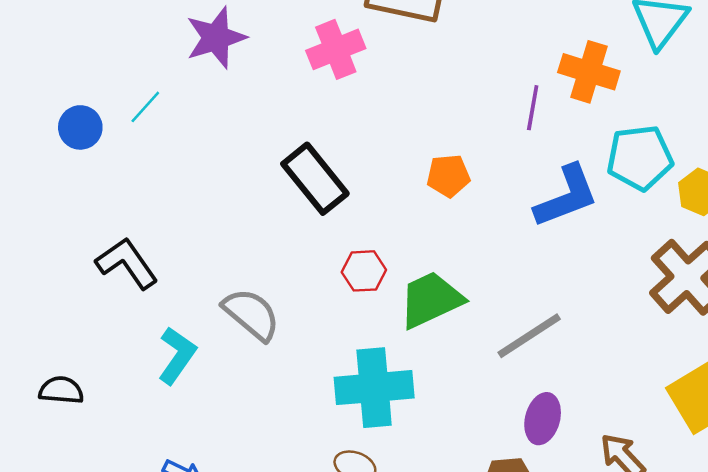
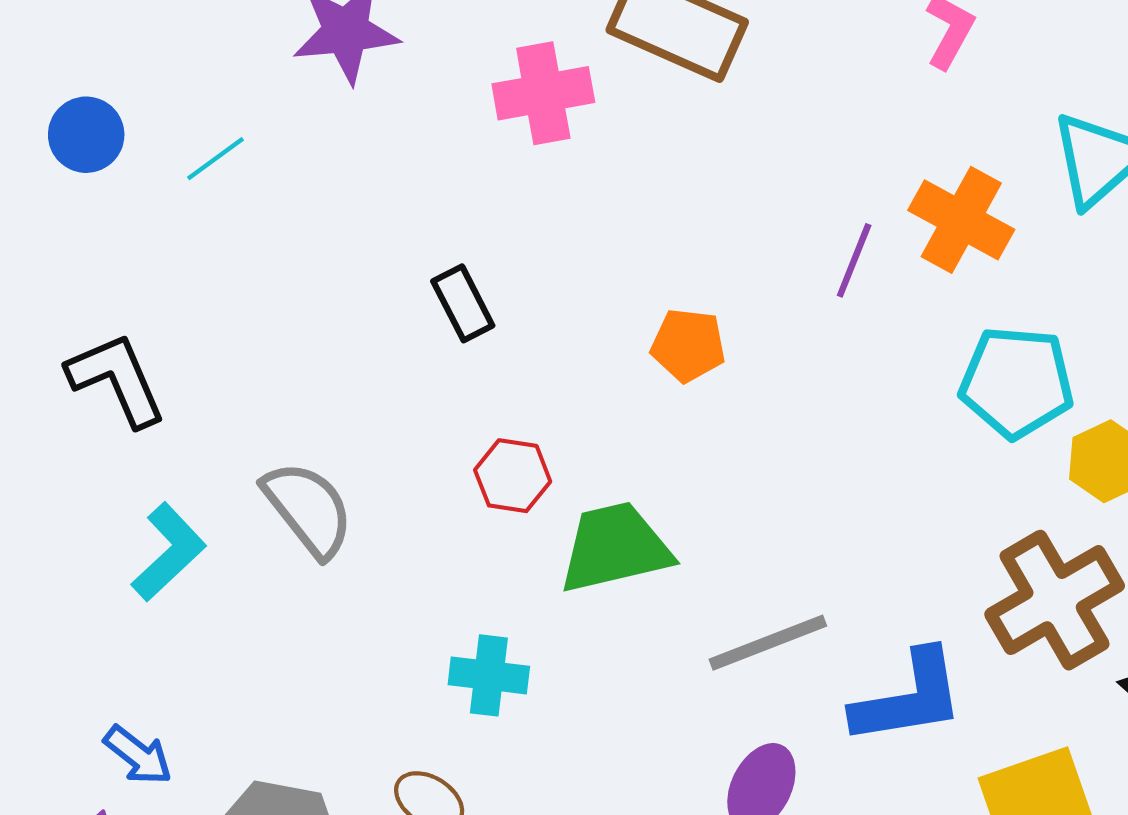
cyan line: (145, 107) -> (216, 159), moved
black rectangle: (315, 179) -> (463, 303), size x0.6
blue L-shape: (566, 196) -> (909, 698), moved
cyan cross: (374, 388) -> (489, 675), size x0.6

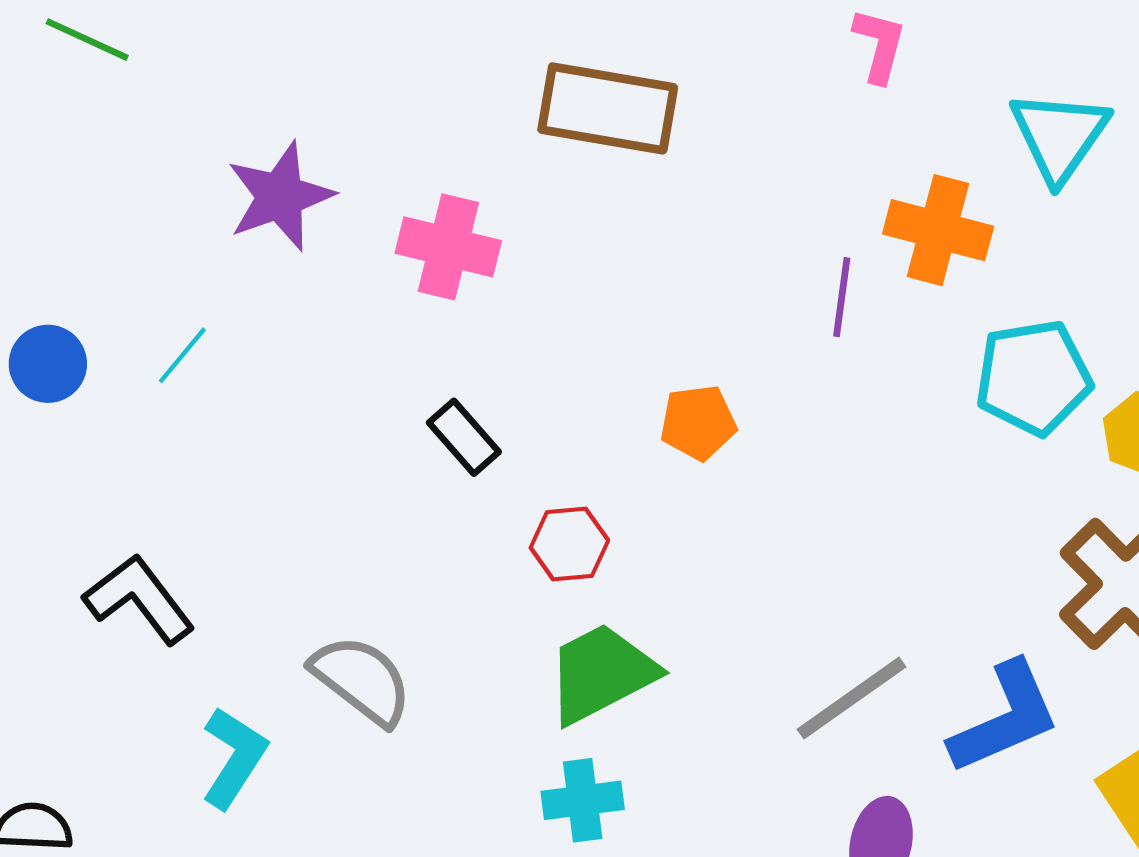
pink cross: (543, 93) -> (448, 247), moved, turned 38
red hexagon: (513, 476) -> (569, 544), moved
green trapezoid: (615, 548) -> (601, 673), moved

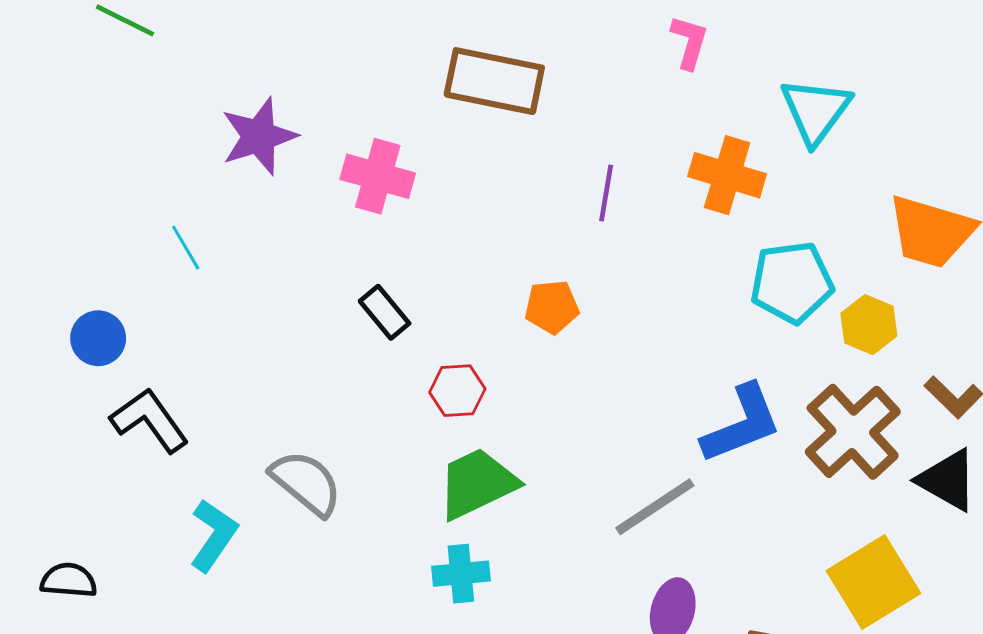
purple line: (842, 297) -> (606, 193), moved
cyan line: (182, 355) -> (186, 247), turned -72
blue circle: (48, 364) -> (98, 338), moved
blue L-shape: (1005, 718) -> (742, 424), moved

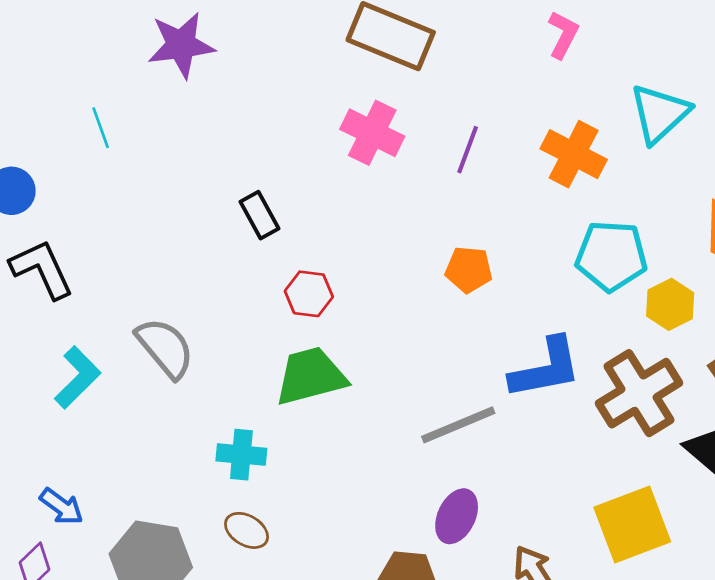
pink cross: (378, 176) -> (372, 133), moved
orange pentagon: (552, 307) -> (469, 270), moved
cyan cross: (461, 574) -> (241, 455), moved

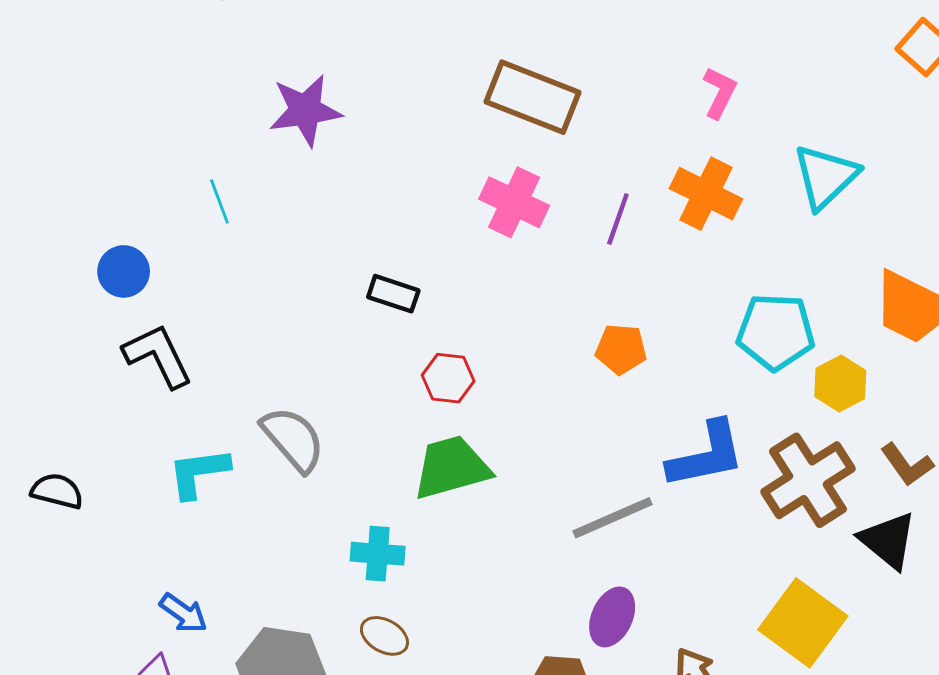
orange cross: (574, 154) -> (706, 194), moved
black rectangle: (260, 215) -> (393, 294), turned -42
cyan L-shape: (78, 377) -> (199, 473), turned -142
yellow square: (632, 524) -> (803, 623), turned -32

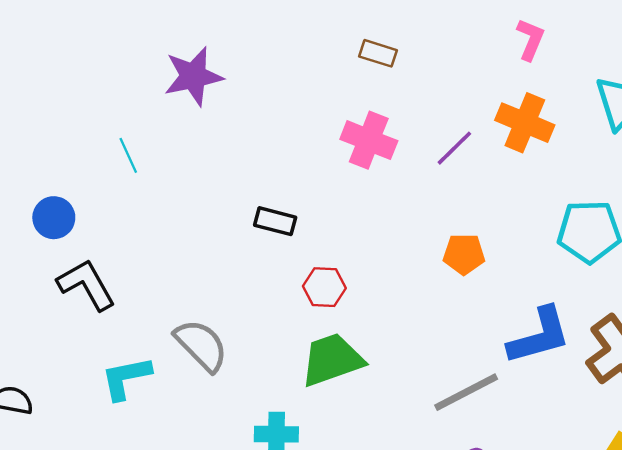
brown rectangle: (532, 97) -> (378, 53), size x0.5
purple line: (618, 219) -> (454, 148), turned 30

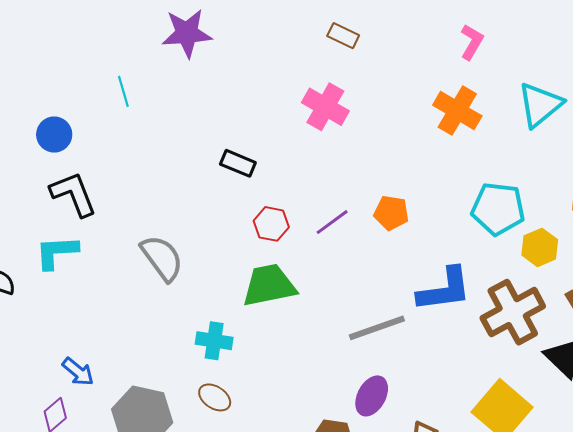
purple line: (454, 148) -> (332, 222), moved
cyan L-shape: (126, 378) -> (57, 252), moved

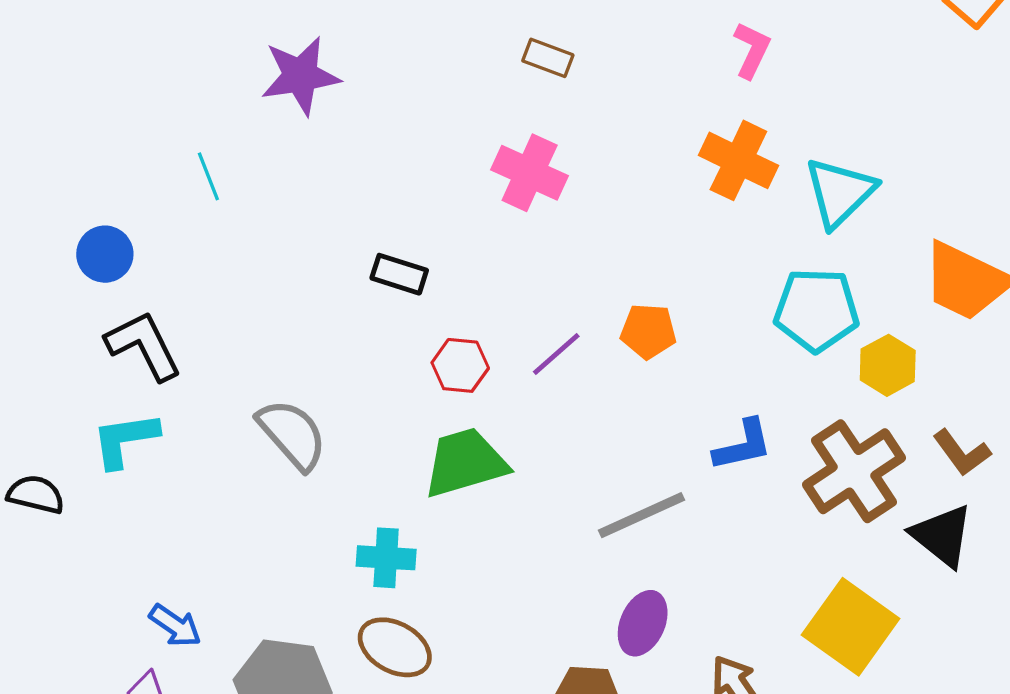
cyan triangle: (540, 105) -> (840, 192), moved
blue L-shape: (444, 290) -> (743, 445), size x0.7
brown ellipse: (215, 397) -> (395, 647), size x1.4

